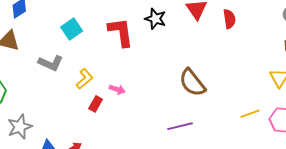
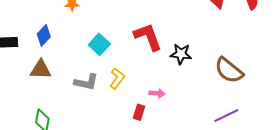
black star: (155, 19) -> (181, 54), moved
yellow L-shape: (85, 79) -> (117, 78), moved

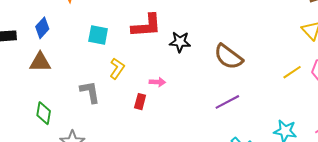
red L-shape: (148, 37) -> (146, 26), turned 108
cyan square: (99, 44) -> (98, 35), turned -30
gray L-shape: (86, 82) -> (90, 92), moved, turned -110

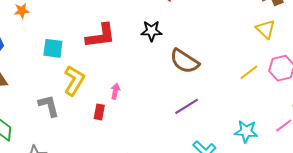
black star: (180, 42) -> (151, 31), moved
yellow L-shape: (117, 68) -> (74, 80), size x1.4
pink arrow: (157, 82) -> (115, 91), turned -77

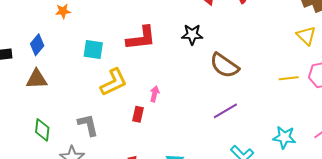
yellow line: (249, 72) -> (289, 78), turned 30
yellow L-shape: (74, 80) -> (114, 82), turned 32
gray L-shape: (49, 106) -> (88, 125), moved

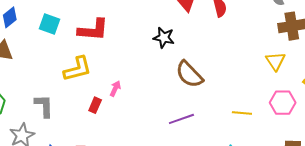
red L-shape: (141, 38) -> (93, 30), moved
cyan square: (93, 50) -> (49, 24), moved
yellow line: (289, 78) -> (242, 113), moved

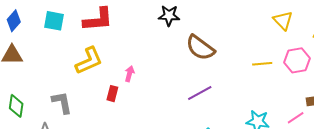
yellow line: (242, 113) -> (262, 64), moved

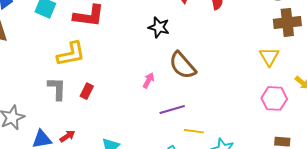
yellow line: (262, 64) -> (194, 131), moved
pink arrow: (129, 74) -> (149, 80), moved
gray L-shape: (62, 102) -> (57, 89), moved

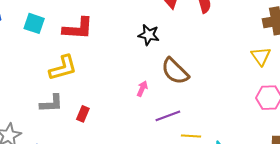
gray L-shape: (57, 89) -> (51, 103), turned 90
red rectangle: (87, 91) -> (83, 114), moved

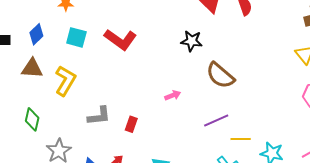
red L-shape: (78, 29) -> (120, 39), turned 36
yellow L-shape: (63, 68) -> (65, 81), moved, turned -40
pink arrow: (142, 89) -> (173, 95), moved, turned 49

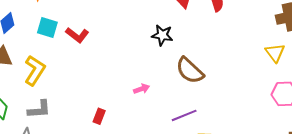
red L-shape: (120, 39) -> (77, 35), moved, size x0.7
gray L-shape: (99, 116) -> (39, 109), moved

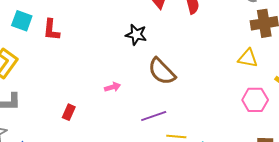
red L-shape: (77, 35) -> (51, 30), turned 55
yellow triangle: (275, 53) -> (248, 58), turned -45

